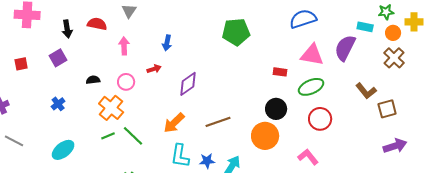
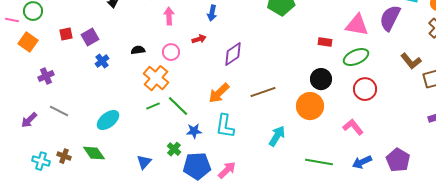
purple square: (58, 58) -> (90, 37), moved
blue cross: (58, 104) -> (102, 61), moved
blue star: (207, 161) -> (194, 131), moved

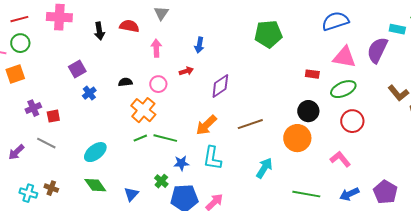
red square: (66, 34) -> (53, 116), moved
orange square: (28, 42) -> (15, 74), turned 36
green line: (178, 106) -> (165, 138), turned -30
green diamond: (94, 153) -> (95, 185), moved

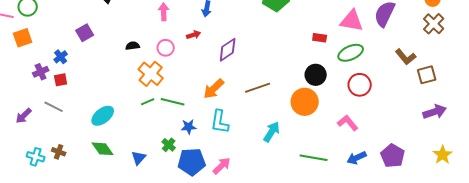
blue cross: (89, 93) -> (61, 57), moved

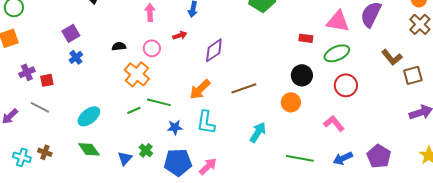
blue cross: (61, 57) -> (76, 57), moved
green line: (148, 102) -> (134, 110), moved
orange circle: (305, 102) -> (291, 102), size x0.7
green cross: (169, 145) -> (146, 150), moved

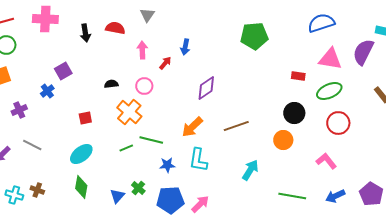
red arrow: (180, 35) -> (165, 63), moved, turned -32
blue cross: (76, 57) -> (47, 91), moved
red square: (47, 80) -> (85, 118), moved
green diamond: (89, 149) -> (81, 187), turned 45

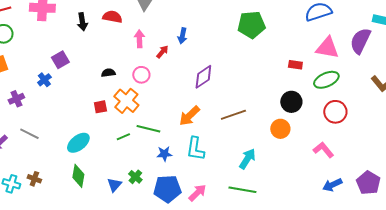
red square: (85, 118) -> (100, 107), moved
green line: (292, 196) -> (242, 190), moved

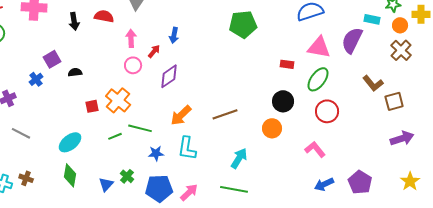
black semicircle: (108, 73) -> (75, 72), moved
pink circle: (141, 75) -> (133, 65), moved
purple diamond: (203, 77) -> (169, 76), moved
green ellipse: (326, 80) -> (318, 79), turned -30

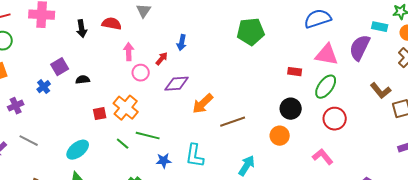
pink arrow: (131, 38) -> (129, 52), moved
purple diamond: (169, 76) -> (177, 84), turned 30
orange arrow: (181, 115) -> (203, 104), moved
green line: (115, 136) -> (123, 144), turned 64

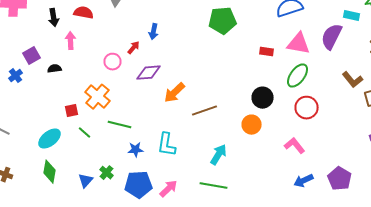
pink arrow: (129, 52) -> (70, 41), moved
red rectangle: (295, 72) -> (266, 52), moved
red square: (100, 114) -> (72, 111), moved
green line: (123, 144) -> (84, 133), moved

